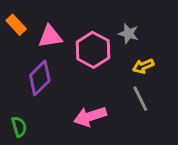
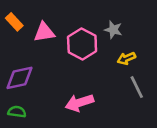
purple diamond: (40, 78) -> (19, 78), moved, turned 32
gray line: (140, 99) -> (137, 87), moved
green semicircle: (19, 127) -> (17, 112), turned -66

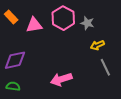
pink hexagon: (82, 44) -> (63, 18), moved

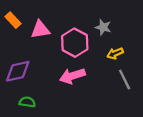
pink hexagon: (63, 18) -> (75, 43), moved
pink arrow: (61, 79) -> (72, 76), moved
green semicircle: (13, 86) -> (27, 102), moved

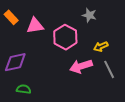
gray star: (103, 27) -> (89, 15), moved
pink arrow: (72, 76) -> (81, 66), moved

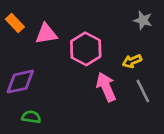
gray star: (89, 15) -> (143, 20), moved
pink arrow: (81, 66) -> (106, 87), turned 85

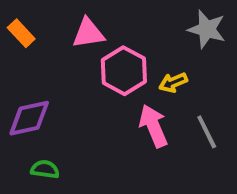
gray star: (143, 20) -> (207, 29), size x1.4
pink triangle: (46, 34) -> (88, 33), moved
yellow arrow: (132, 61) -> (173, 83), moved

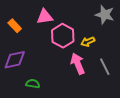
orange rectangle: (21, 33) -> (15, 26), moved
green semicircle: (45, 169) -> (33, 84), moved

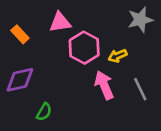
gray star: (105, 15) -> (140, 20), turned -30
green semicircle: (33, 84) -> (44, 112), turned 112

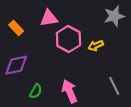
pink arrow: (104, 85) -> (70, 91), moved
gray line: (140, 89) -> (114, 86), moved

